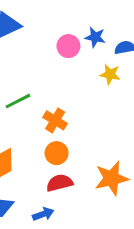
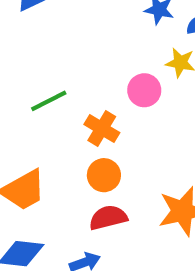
pink circle: (68, 46) -> (144, 90), moved

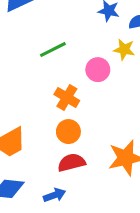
green line: (49, 101) -> (53, 49), moved

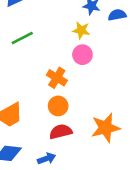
green line: (53, 49) -> (22, 38), moved
yellow star: (124, 49) -> (81, 30), moved

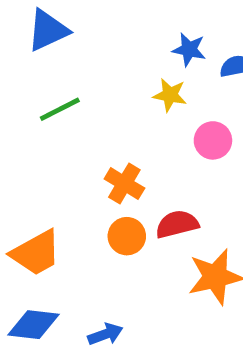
pink circle: (82, 55) -> (213, 140), moved
red semicircle: (61, 132) -> (177, 224), moved

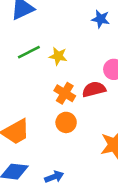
yellow star: (170, 95) -> (58, 56), moved
red semicircle: (177, 224) -> (94, 89), moved

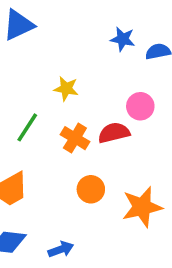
green line: (29, 52) -> (27, 127), moved, turned -30
orange circle: (66, 122) -> (91, 189), moved

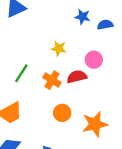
yellow star: (66, 89) -> (59, 48), moved

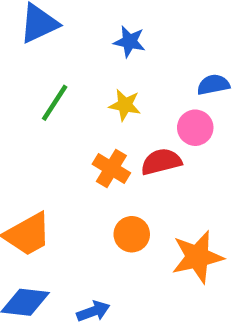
blue star: (82, 17) -> (129, 42), moved
blue semicircle: (105, 25) -> (213, 85), moved
green line: (21, 73) -> (55, 103), moved

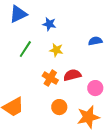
blue star: (129, 42) -> (49, 24), moved
pink circle: (195, 128) -> (95, 88), moved

